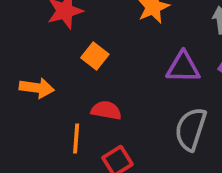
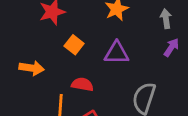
purple triangle: (183, 67) -> (117, 53), moved

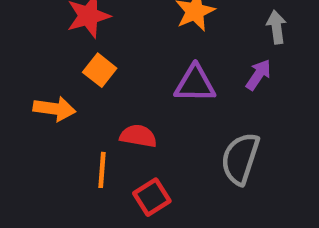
orange square: (74, 45) -> (100, 70), moved
purple arrow: (171, 47) -> (258, 75), moved

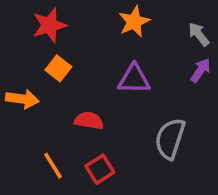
gray arrow: (277, 27) -> (199, 34), turned -30
purple arrow: (258, 75) -> (201, 70), moved
orange line: (102, 170) -> (53, 166), moved, turned -36

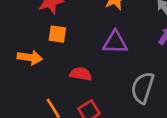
orange square: (58, 68) -> (57, 34), turned -30

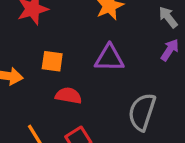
orange square: (57, 34) -> (52, 61), moved

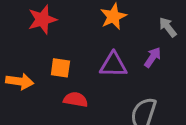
purple arrow: (170, 50) -> (153, 57), moved

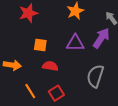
purple arrow: (153, 57) -> (101, 38), size x1.5
orange arrow: (20, 81) -> (12, 65), moved

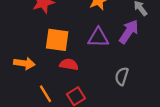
orange square: (40, 45) -> (57, 40), size x1.5
gray semicircle: (95, 76) -> (122, 76), size x0.7

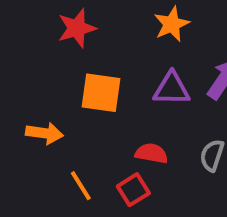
red semicircle: (69, 64) -> (151, 153), moved

